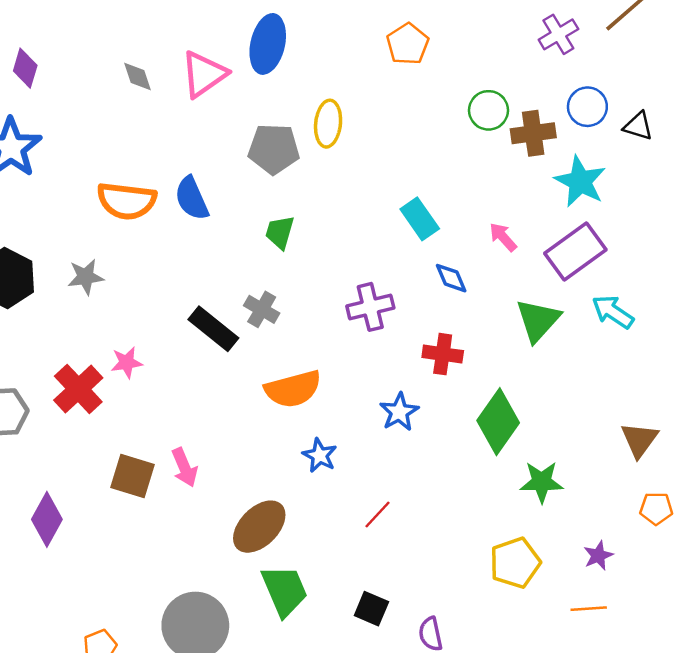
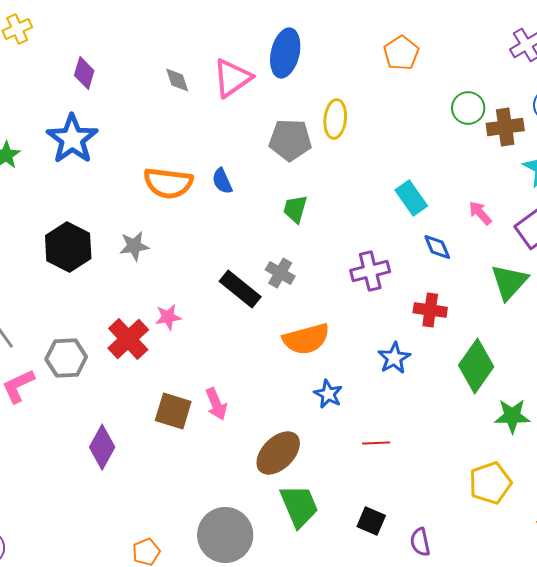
blue semicircle: (192, 198) -> (222, 181), size x0.7
red line: (378, 515) -> (376, 443), turned 44

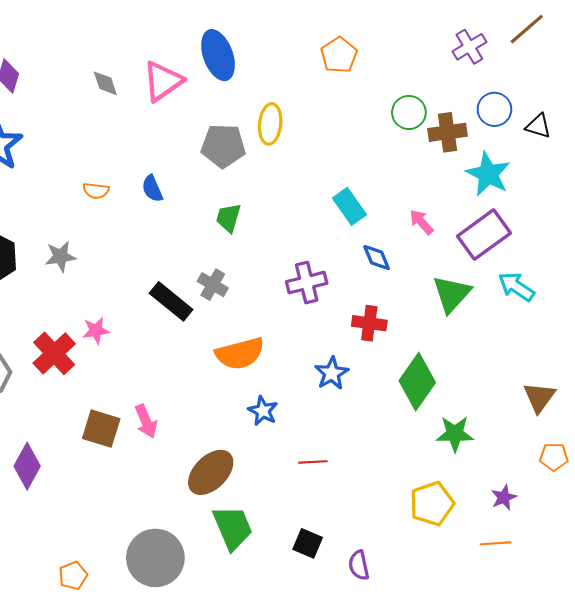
blue ellipse: (285, 53) -> (218, 55), turned -33
orange semicircle: (168, 183) -> (96, 191), size x0.5

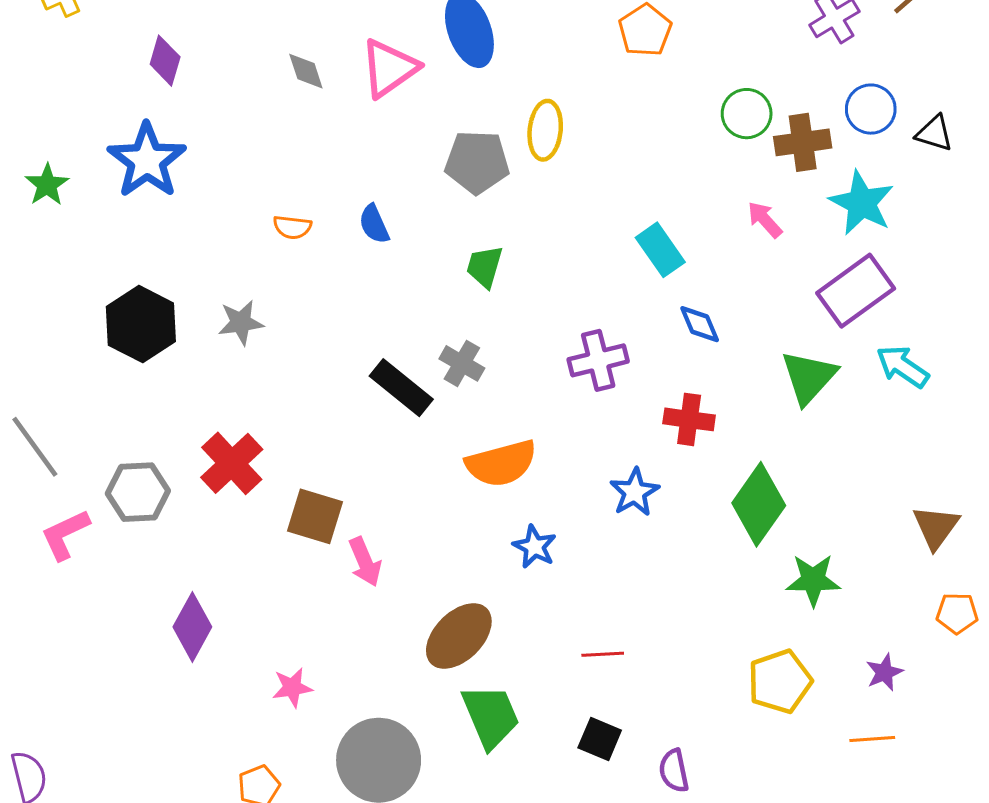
pink arrow: (421, 222) -> (765, 220), moved
pink star: (96, 331) -> (292, 687), moved
brown square: (101, 429) -> (315, 516), moved
red line: (313, 462) -> (603, 654), moved

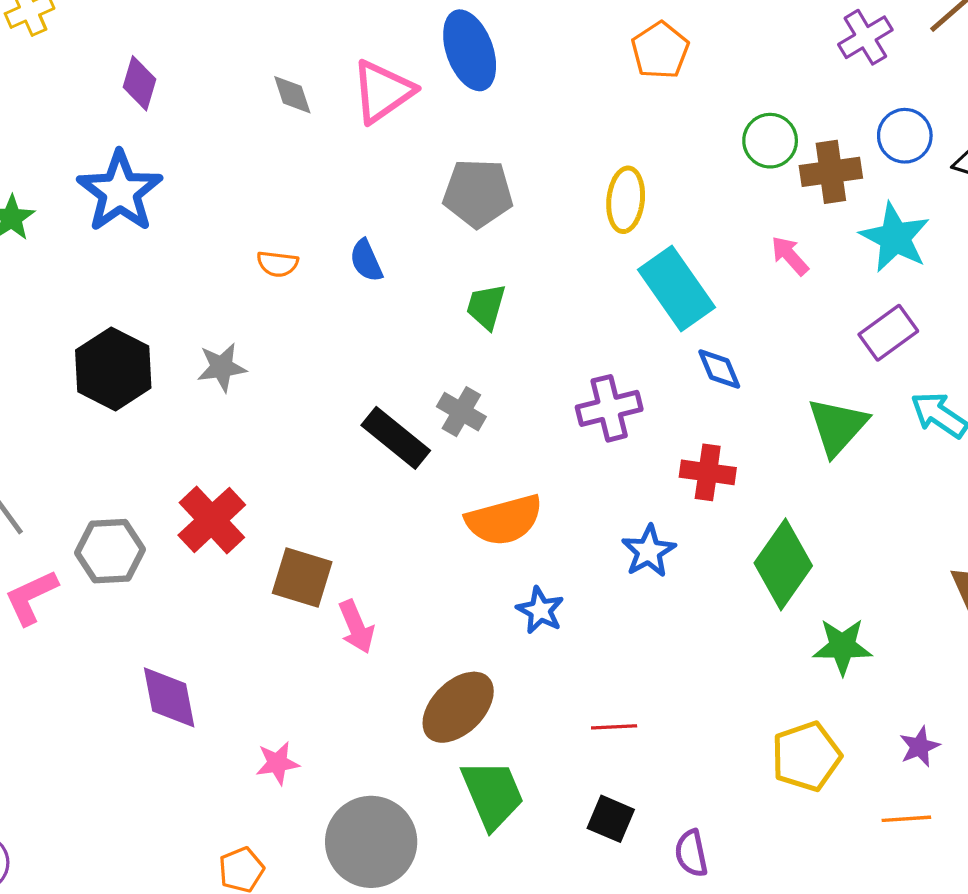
yellow ellipse: (545, 130) -> (626, 200), moved
cyan rectangle: (660, 250) -> (677, 288), size x1.4
purple rectangle: (856, 291) -> (888, 333), size x0.7
purple diamond: (192, 627) -> (169, 697), turned -40

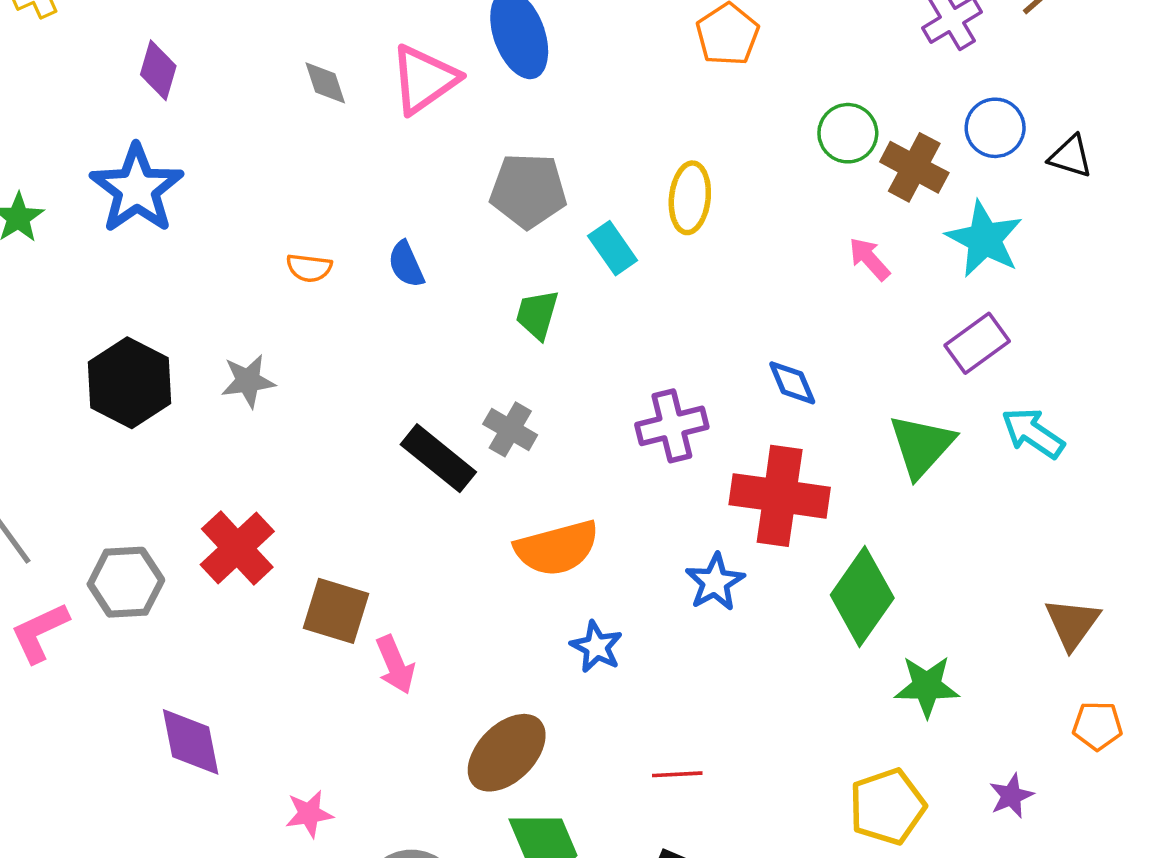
brown cross: (831, 172) -> (914, 167), turned 36
cyan rectangle: (677, 288) -> (613, 248), moved, size x0.6
red cross: (708, 472) -> (780, 496), size x1.6

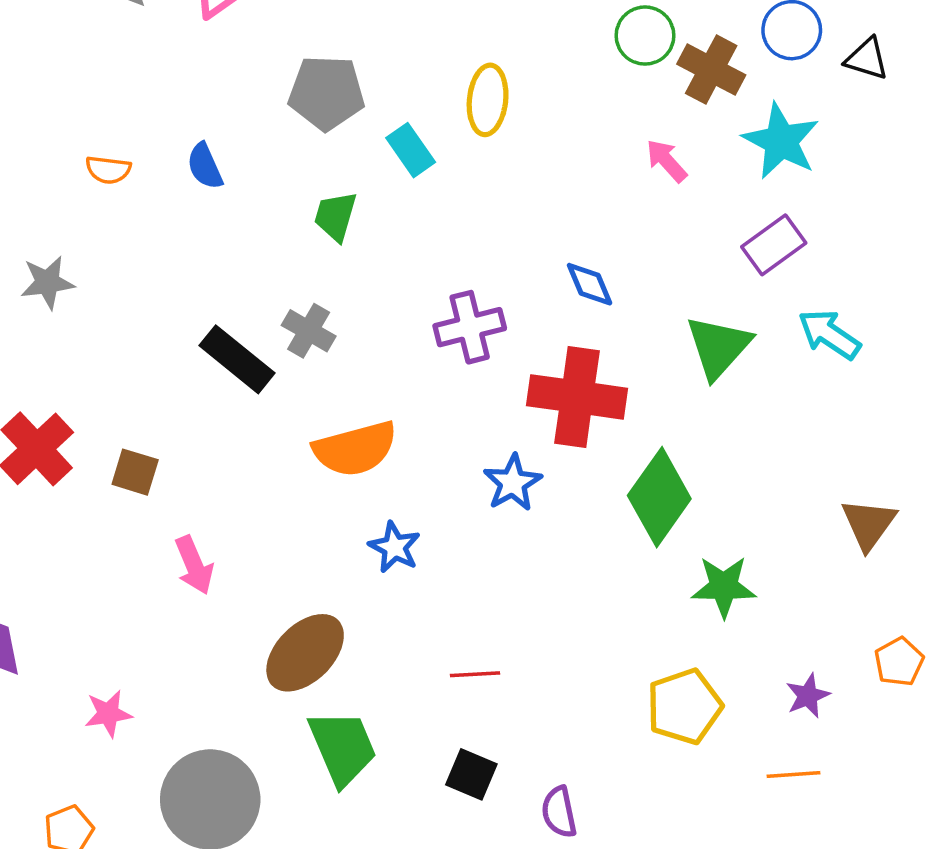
brown square: (336, 611) -> (135, 472), moved, size x0.7
orange pentagon: (1097, 726) -> (899, 662), moved, turned -30

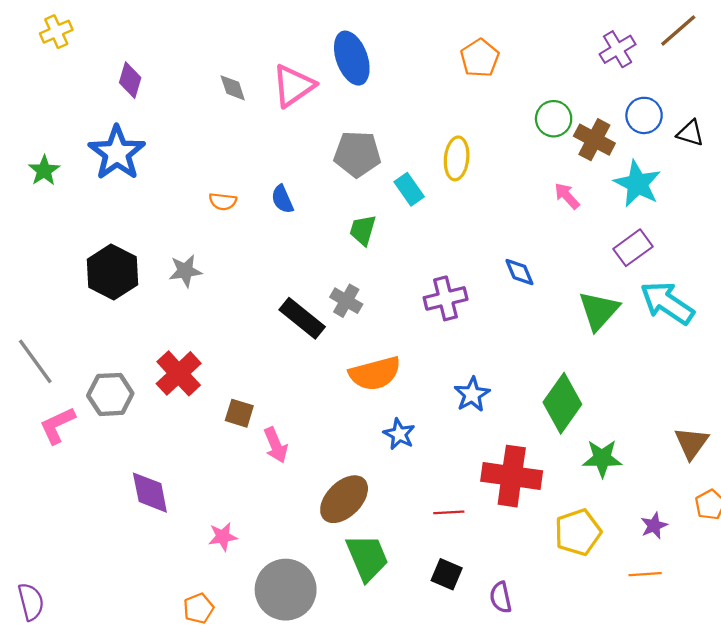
cyan arrow: (829, 334) -> (667, 303), size x1.4
red cross: (577, 397) -> (512, 476), moved
brown square: (135, 472) -> (239, 413), moved
brown triangle: (869, 524) -> (691, 443), moved

